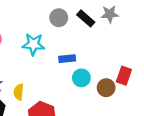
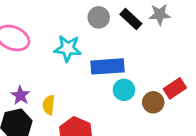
blue rectangle: (67, 59) -> (107, 66), size x1.6
red rectangle: (124, 76) -> (175, 88), turned 36

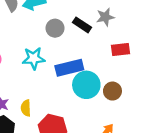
red rectangle: (175, 88) -> (121, 50), moved, turned 36
cyan circle: (124, 90) -> (86, 85), size x1.5

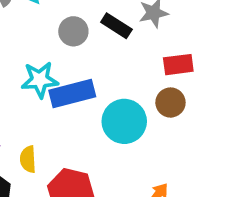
blue rectangle: (69, 68) -> (72, 93), moved
brown circle: (112, 91) -> (170, 103), moved

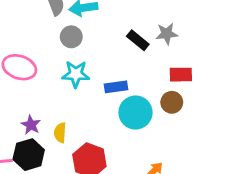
gray circle: (73, 31) -> (71, 37), moved
blue rectangle: (72, 93) -> (116, 87), moved, size x0.7

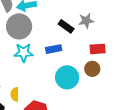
gray circle: (71, 37) -> (19, 26), size x1.6
blue rectangle: (116, 87) -> (54, 49), moved

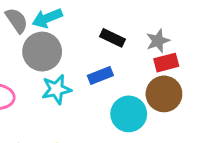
gray star: (86, 21) -> (158, 41), moved
brown circle: (92, 69) -> (164, 94), size x1.5

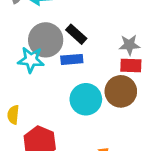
black rectangle: (112, 38) -> (76, 34), moved
gray circle: (42, 52) -> (46, 40), moved

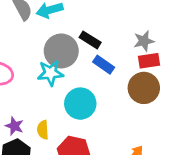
blue rectangle: (72, 59) -> (104, 65), moved, turned 50
cyan circle: (86, 99) -> (80, 104), moved

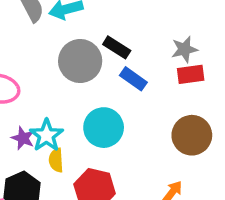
cyan star: (50, 73) -> (46, 135), moved, turned -30
brown circle: (144, 88) -> (192, 135), moved
purple star: (14, 126) -> (23, 138), moved

